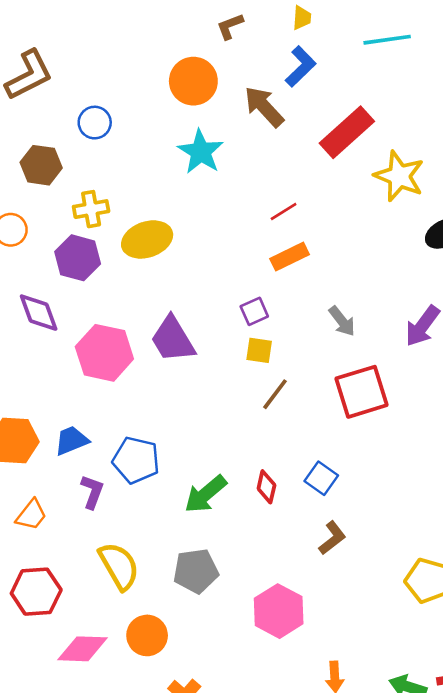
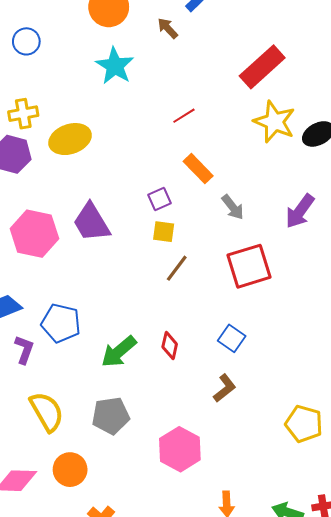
brown arrow: (264, 107) -> (168, 28), size x0.6
red rectangle: (347, 132) -> (262, 67), moved
yellow star: (399, 176) -> (274, 122), moved
orange rectangle: (290, 257) -> (198, 169), moved, turned 72
blue square: (321, 478) -> (232, 338), moved

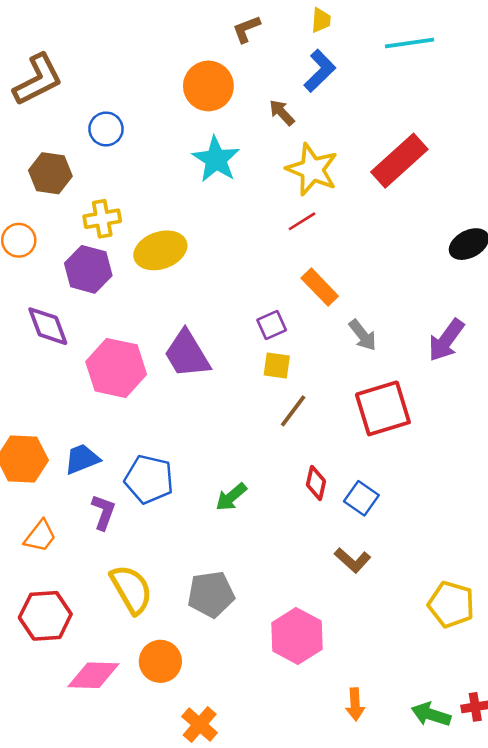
yellow star: (274, 122) -> (312, 169), moved
red diamond: (170, 345) -> (316, 483), moved
green arrow: (119, 352) -> (231, 497), moved, size x0.7
brown L-shape: (225, 388) -> (353, 560), turned 80

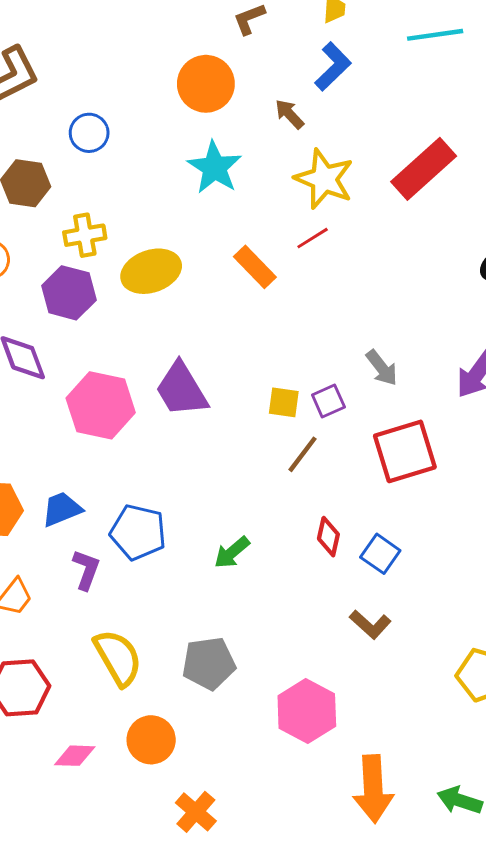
orange rectangle: (320, 287) -> (255, 267), moved
purple square: (272, 325) -> (328, 401), moved
pink diamond: (93, 675) -> (75, 756), size x0.7
orange arrow: (355, 704) -> (373, 789), size x1.8

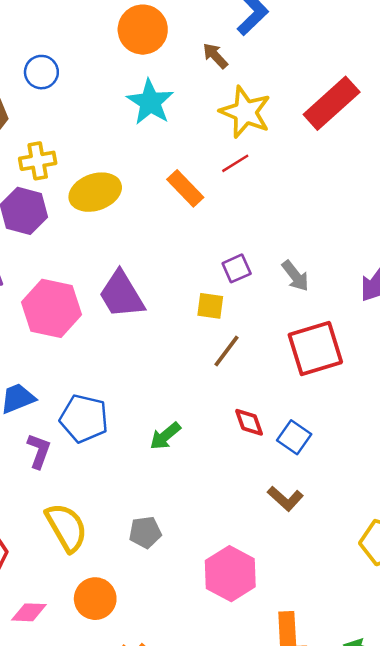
purple square: (328, 401) -> (237, 268), moved
red diamond: (328, 537) -> (249, 422), turned -32
gray pentagon: (209, 663) -> (145, 532), size x0.7

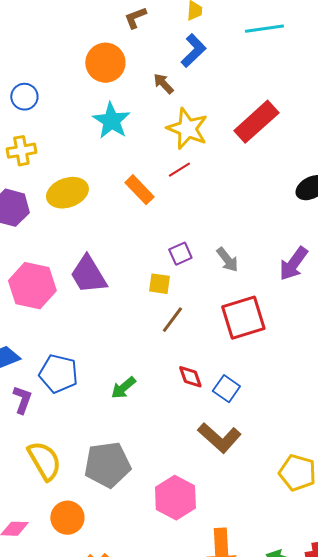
yellow cross: (38, 161) -> (21, 151), moved
brown L-shape: (285, 499) -> (219, 438), size x1.5
gray pentagon: (145, 532) -> (107, 465), size x1.8

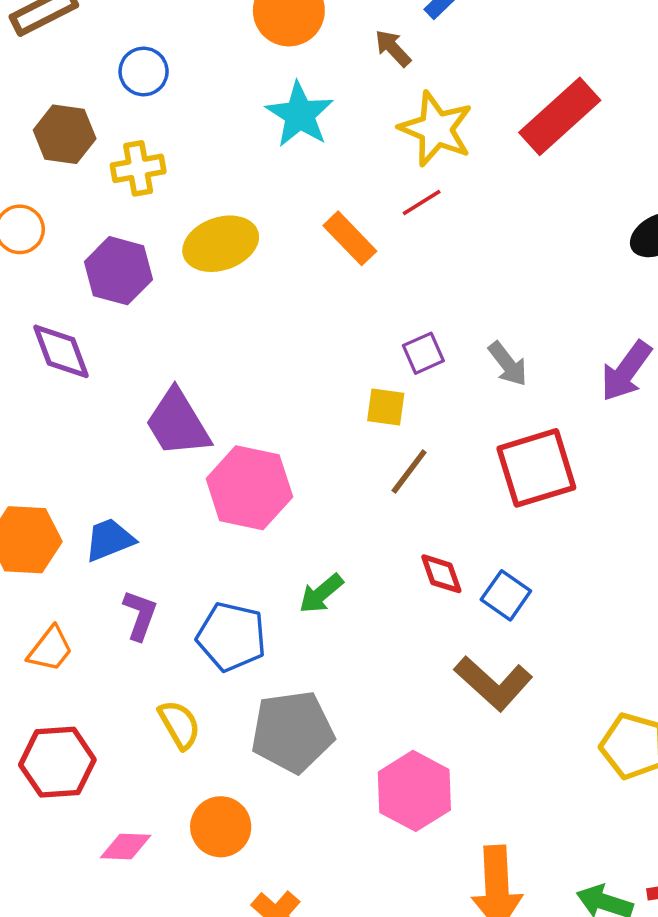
purple trapezoid: (88, 275) -> (178, 423), moved
pink hexagon: (32, 286) -> (249, 488), moved
blue pentagon: (58, 374) -> (231, 637), moved
yellow semicircle: (44, 461) -> (179, 725), size x0.7

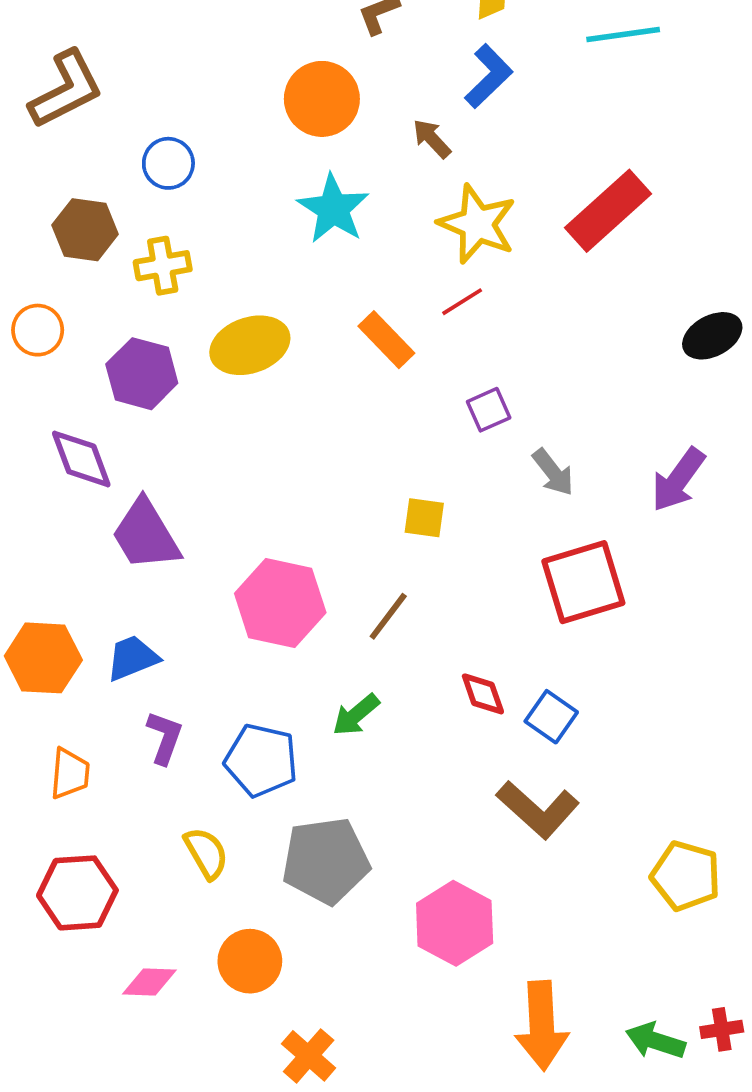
purple square: (423, 353) -> (489, 410), moved
purple trapezoid: (178, 423) -> (146, 535), moved
brown line: (409, 472) -> (388, 616), moved
orange trapezoid: (50, 649) -> (70, 774), turned -33

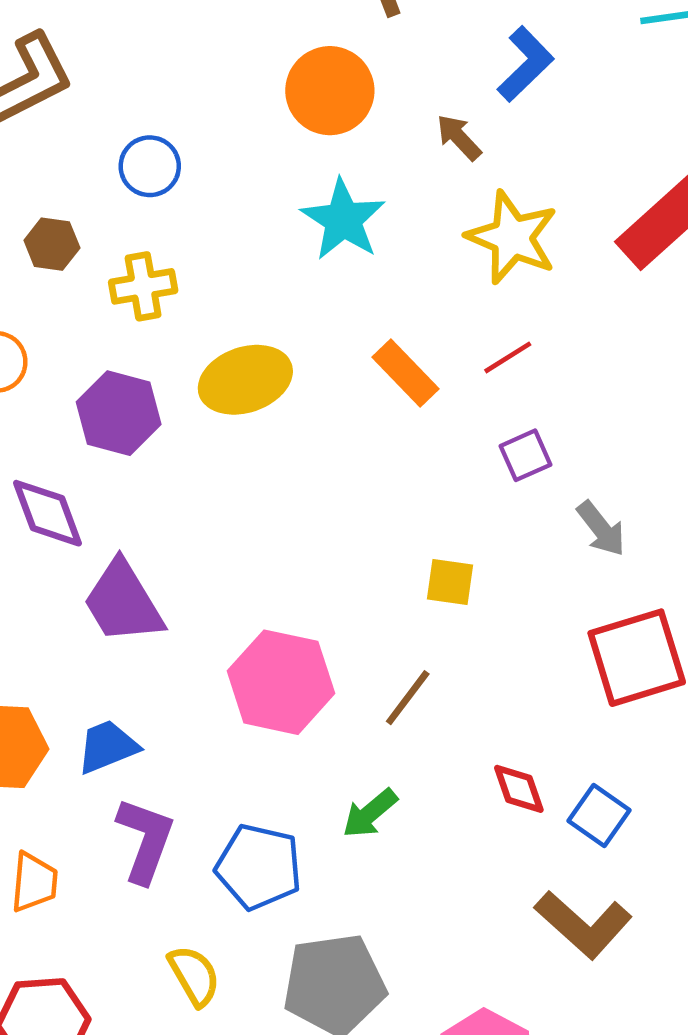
brown hexagon: (85, 230) -> (52, 244), size x0.7
red line: (462, 302) -> (508, 357), moved
purple L-shape: (165, 738) -> (145, 840), size x1.4

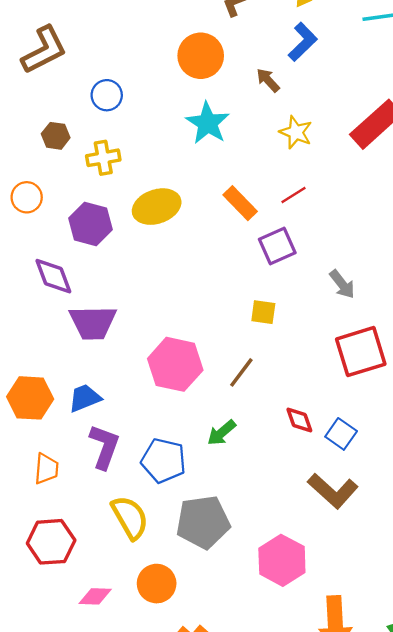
yellow star: (512, 237) -> (296, 132), size x0.7
purple square: (526, 455) -> (277, 246), moved, size x1.4
purple trapezoid: (123, 602) -> (93, 323), turned -60
yellow semicircle: (194, 976) -> (130, 517), size x1.4

